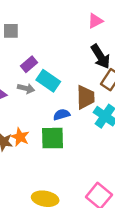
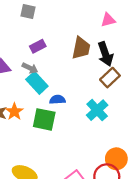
cyan rectangle: (48, 81) -> (37, 83), moved
brown trapezoid: (85, 97) -> (81, 48), moved

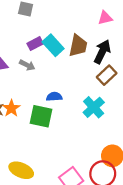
black arrow: (105, 54) -> (102, 52), turned -135
cyan rectangle: (37, 83) -> (53, 45), moved

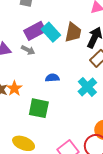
purple rectangle: (35, 44) -> (35, 31), size x1.5
green square: (41, 116) -> (39, 108), moved

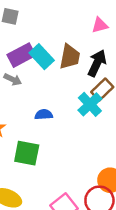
cyan cross: (87, 87) -> (90, 104), moved

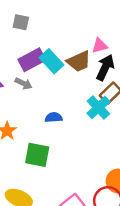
pink triangle: (100, 25) -> (100, 46), moved
brown trapezoid: (70, 57) -> (79, 61), turned 55

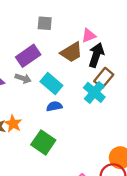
gray square: (21, 22) -> (45, 23), moved
cyan rectangle: (51, 61) -> (51, 84), moved
green square: (37, 155) -> (43, 142), turned 30

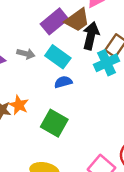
black arrow: (96, 55) -> (91, 36), moved
purple rectangle: (28, 56) -> (54, 21), moved
cyan cross: (94, 92) -> (107, 63), turned 30

